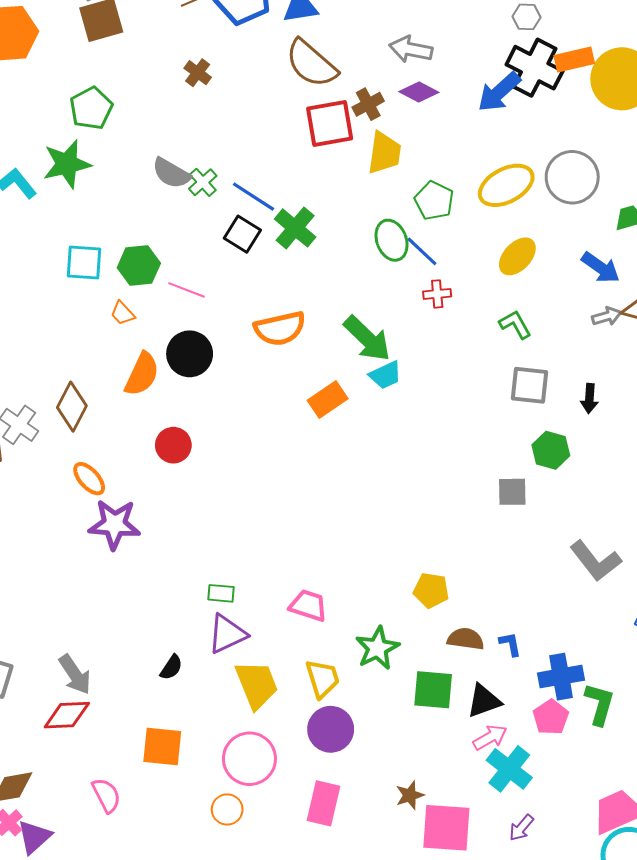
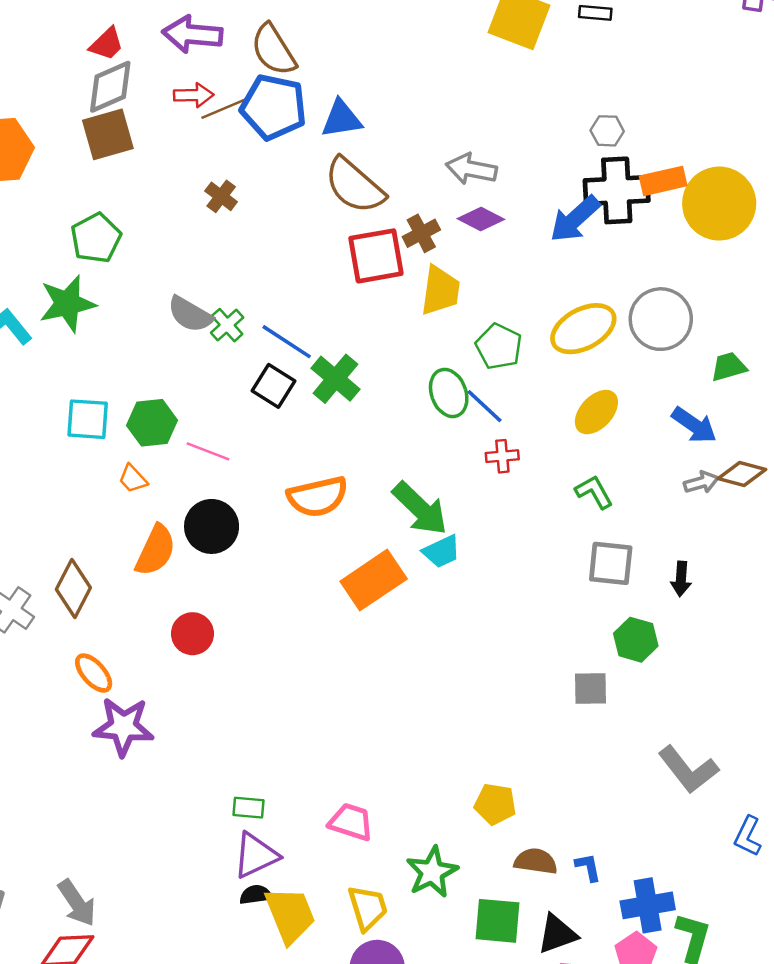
black cross: (535, 68) -> (617, 190), turned -30
orange rectangle: (328, 399) -> (374, 580), size x1.4
black semicircle: (171, 667) -> (256, 895), moved, turned -132

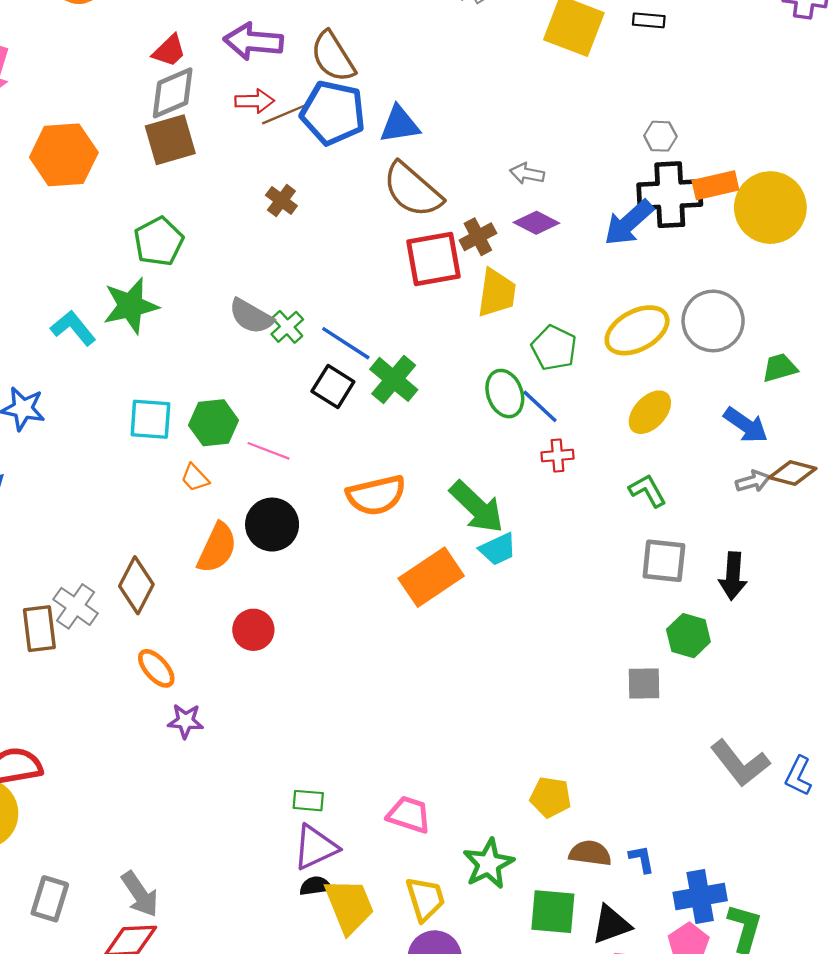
gray arrow: (471, 169) -> (527, 174), size x0.7
black arrow: (681, 579) -> (733, 576), size x1.4
purple star: (123, 727) -> (186, 721), size x0.6
blue L-shape: (748, 836) -> (798, 776), moved

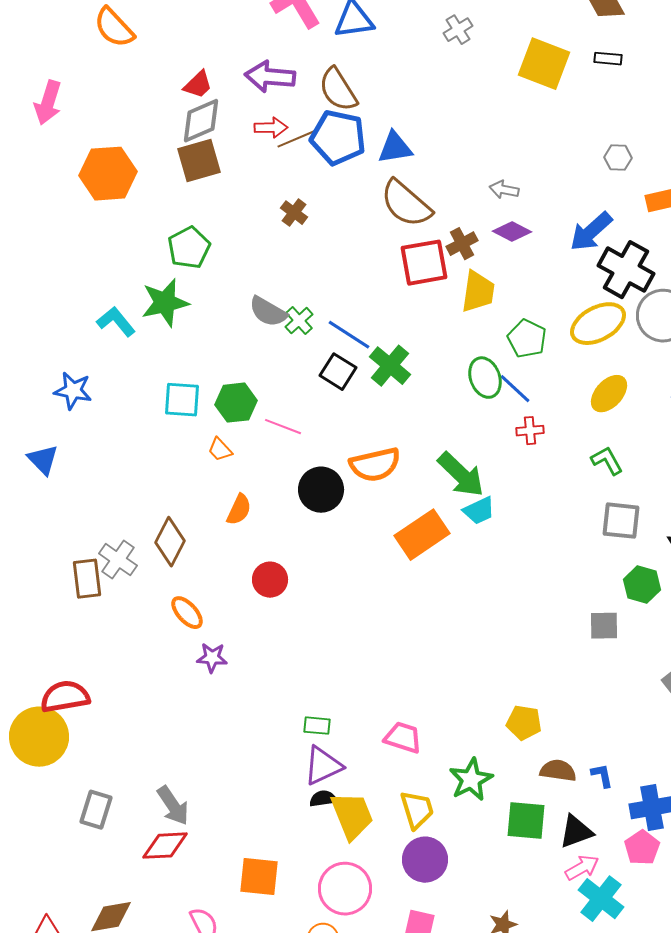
black cross: (670, 195) -> (626, 270), moved, turned 32
black circle: (272, 525) -> (321, 490), moved
orange semicircle: (217, 548) -> (239, 510), size x0.7

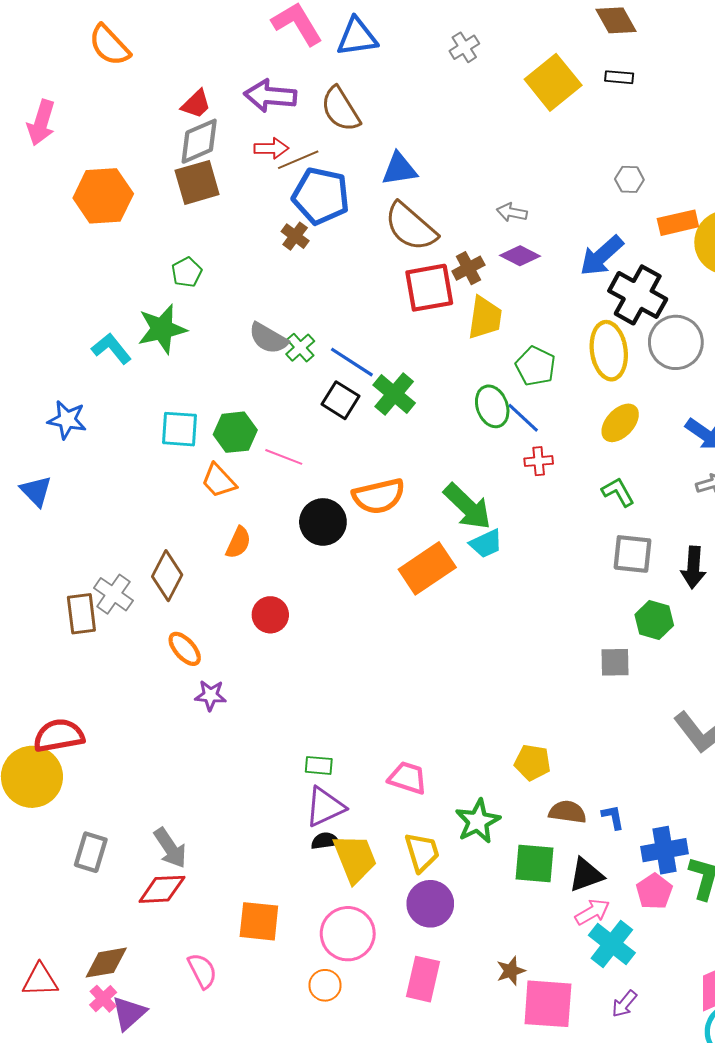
yellow square: (544, 64) -> (553, 82), turned 30
blue pentagon: (338, 138) -> (321, 196), moved
green pentagon: (189, 248) -> (187, 272), size x0.7
yellow ellipse: (598, 324) -> (609, 351), turned -70
orange trapezoid: (220, 450) -> (219, 481), size x1.4

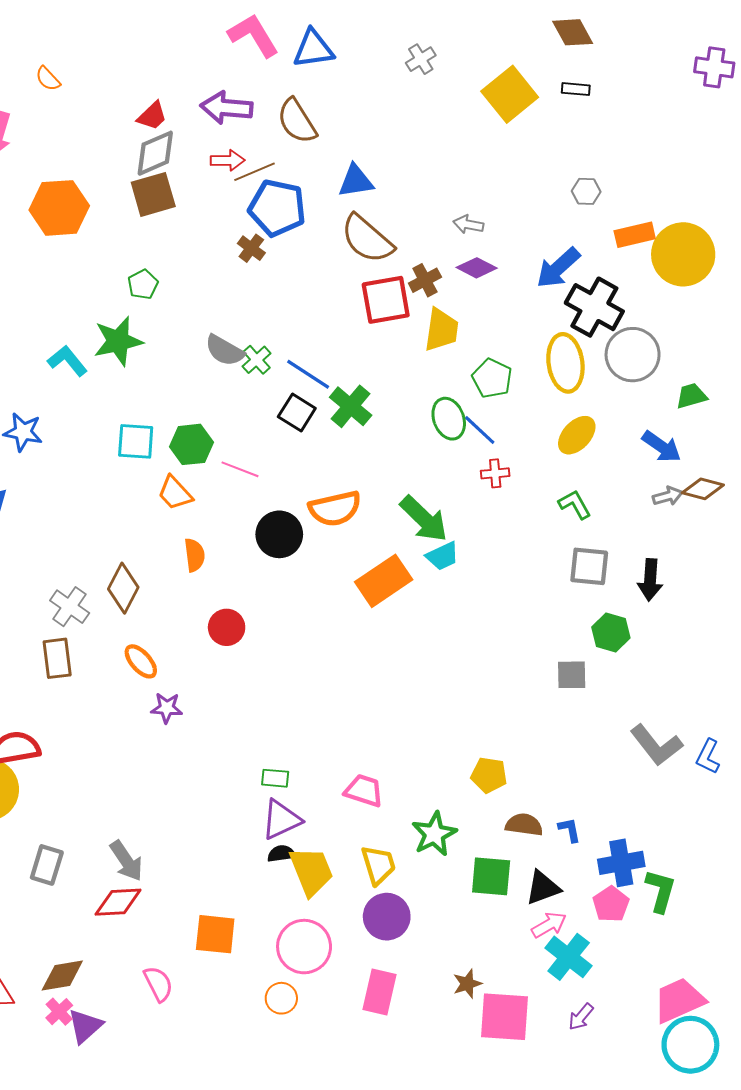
orange semicircle: (109, 45) -> (48, 79), moved, size x0.6
orange semicircle: (238, 543) -> (195, 555), turned -32
brown rectangle: (81, 614) -> (57, 658), moved

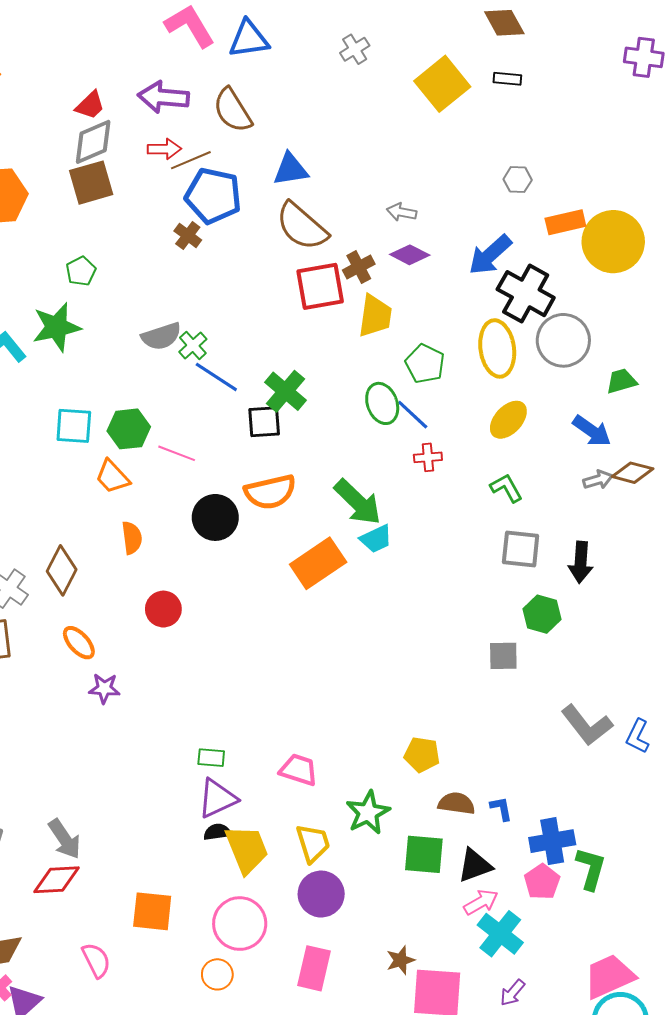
gray semicircle: (225, 350) -> (161, 336), turned -48
blue line: (308, 374) -> (216, 377), moved
black square: (297, 412) -> (264, 422), moved, turned -36

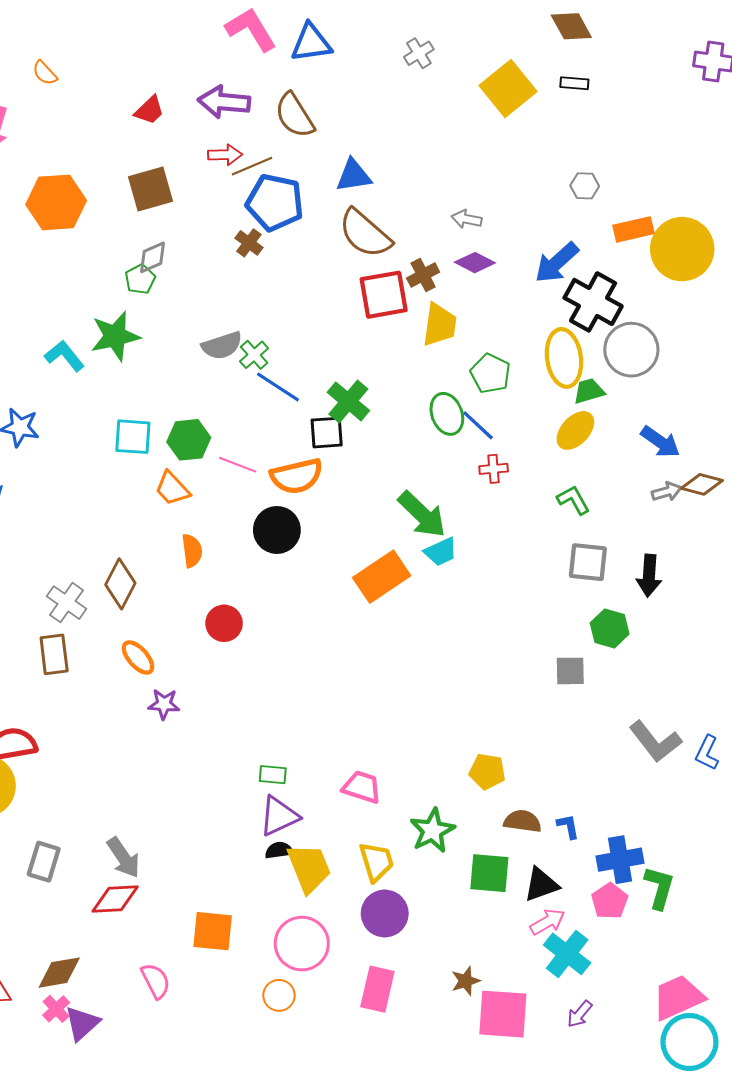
gray diamond: (93, 142) -> (153, 257), moved, size x0.7
green trapezoid: (621, 381) -> (589, 391), moved
orange semicircle: (270, 492) -> (297, 476), moved

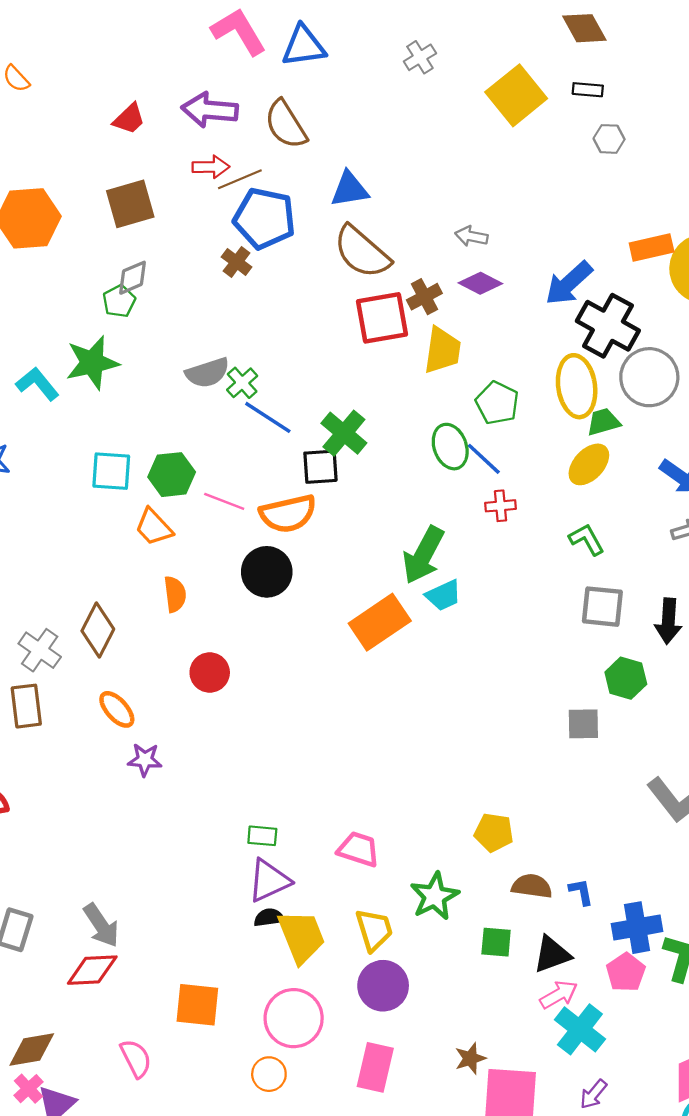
gray hexagon: (585, 186) -> (609, 139), moved
green arrow: (422, 514) -> (423, 555), turned 74
green square: (489, 873) -> (496, 942), size x0.7

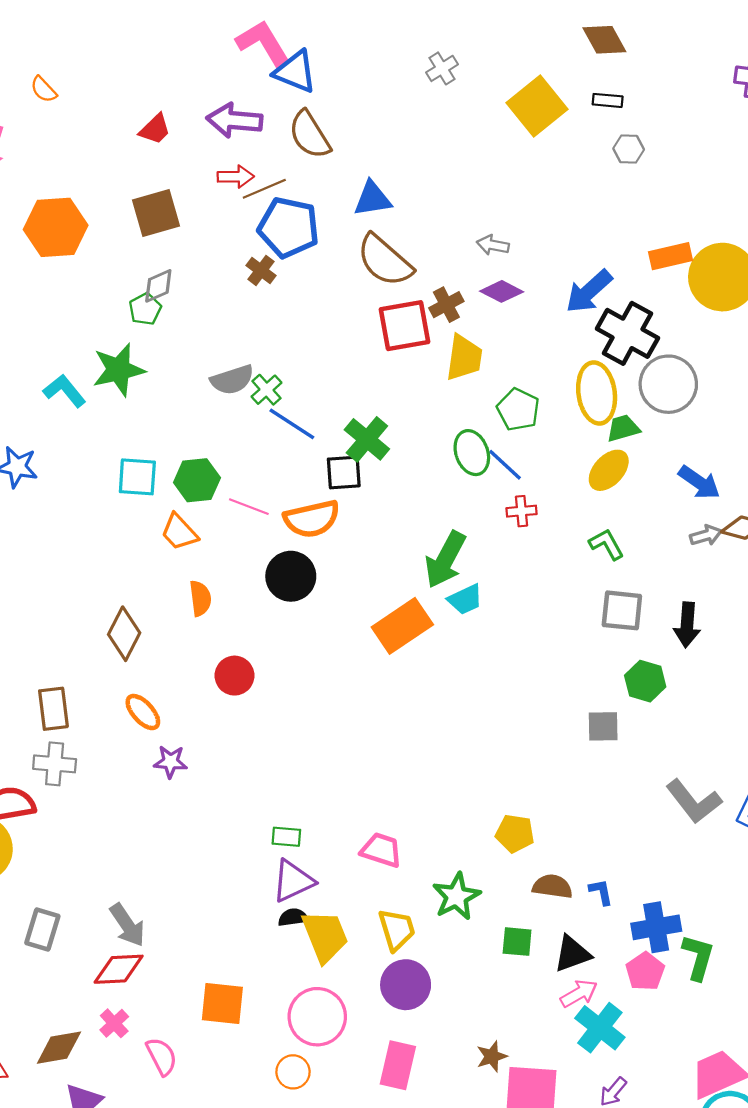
blue triangle: (304, 46) -> (295, 72), moved, turned 30
gray cross: (40, 650) -> (55, 764), moved, turned -30
pink cross: (28, 1089) -> (114, 1023), moved

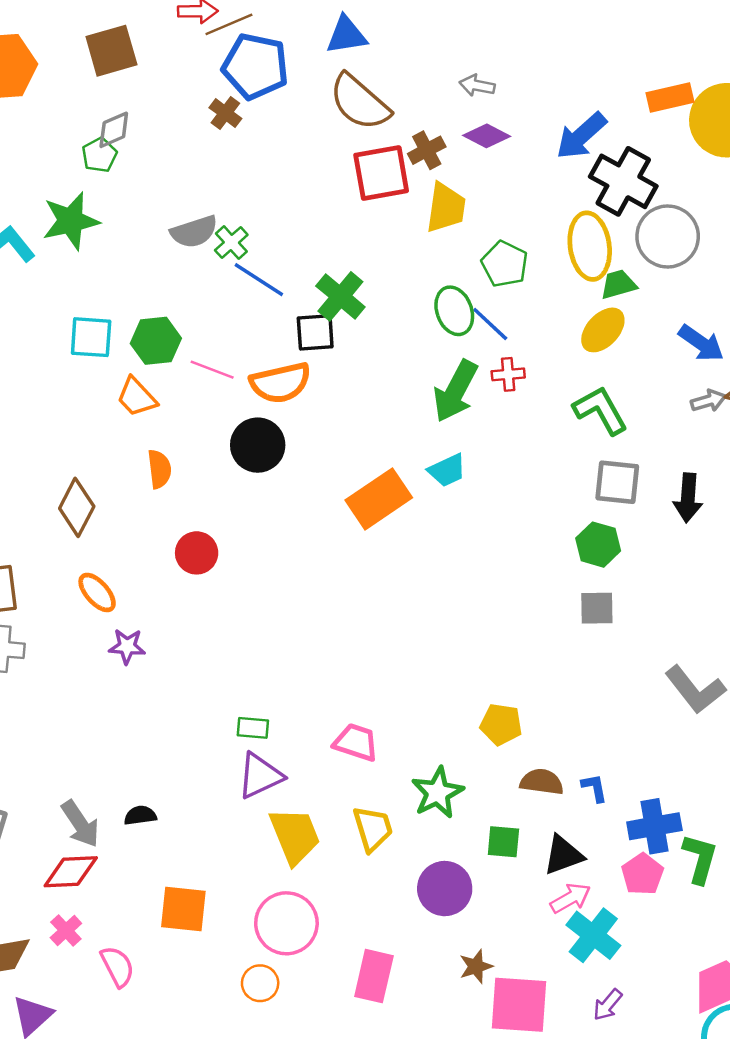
green L-shape: (607, 544) -> (600, 410), size x1.4
green arrow: (445, 560) -> (455, 391), moved
green hexagon: (645, 681) -> (598, 545), moved
black semicircle: (293, 917) -> (140, 815), moved
purple circle: (406, 985) -> (445, 889), moved

